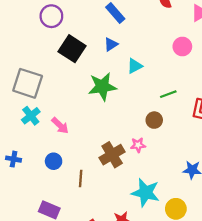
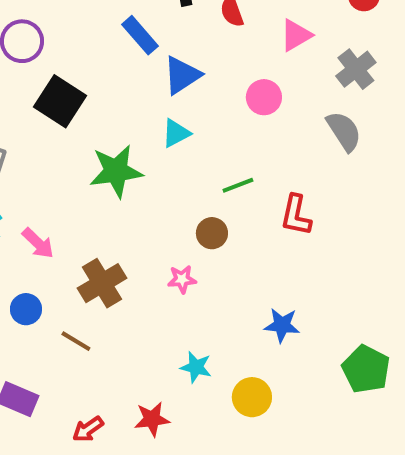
blue triangle: (111, 44) -> (182, 75), moved, size x1.5
brown cross: (112, 155) -> (102, 283), moved
brown line: (81, 179) -> (76, 341), turned -63
cyan star: (146, 193) -> (196, 367), size x0.6

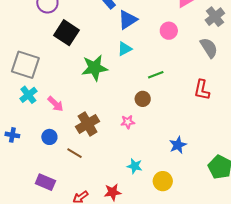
red L-shape: (296, 215) -> (202, 90), moved
blue star: (282, 325) -> (178, 145), turned -30

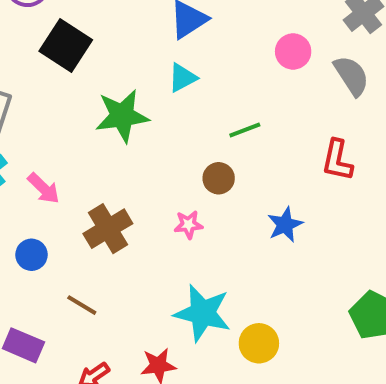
pink circle: (169, 31) -> (293, 51), moved
blue star: (178, 145) -> (285, 225), moved
brown line: (75, 153) -> (82, 305), moved
cyan star: (135, 166) -> (203, 313), size x1.8

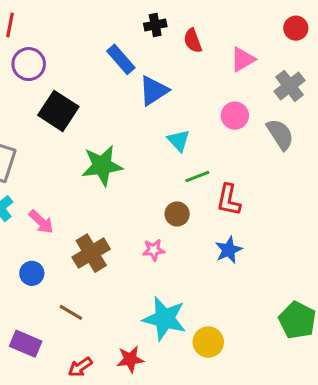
cyan triangle: (182, 78) -> (179, 141), moved, turned -45
red L-shape: (337, 160) -> (229, 200), moved

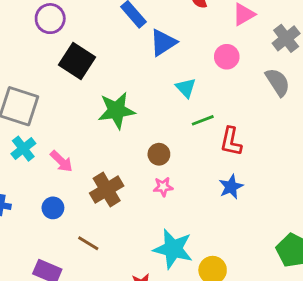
pink circle: (235, 116) -> (227, 57), moved
brown circle: (177, 214) -> (159, 154), moved

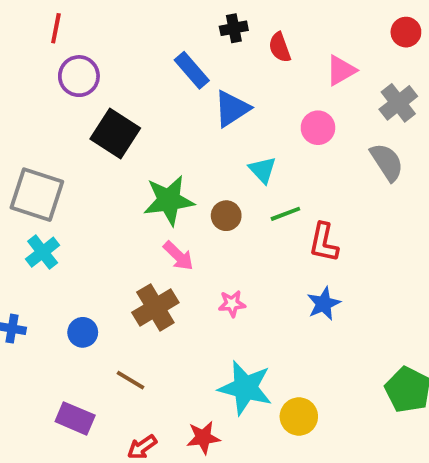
brown circle: (159, 154) -> (226, 216), moved
pink arrow: (61, 161) -> (178, 256), moved

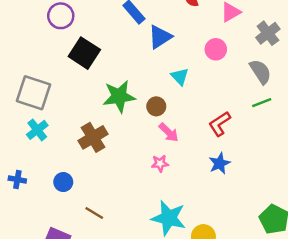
green line: (285, 214) -> (262, 103), moved
red L-shape: (324, 242) -> (220, 124), turned 45
pink arrow: (178, 256) -> (169, 132), moved
brown cross: (155, 307) -> (93, 137), moved

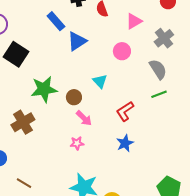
cyan triangle: (180, 77) -> (100, 81), moved

